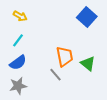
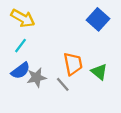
yellow arrow: (20, 16) -> (23, 18), size x1.5
gray star: (18, 86) -> (36, 77), moved

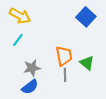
blue semicircle: (21, 71) -> (30, 87), moved
gray line: (63, 84) -> (65, 75), moved, turned 40

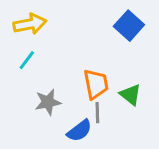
yellow arrow: (20, 16) -> (30, 24), turned -40
blue semicircle: (30, 87) -> (79, 131), moved

